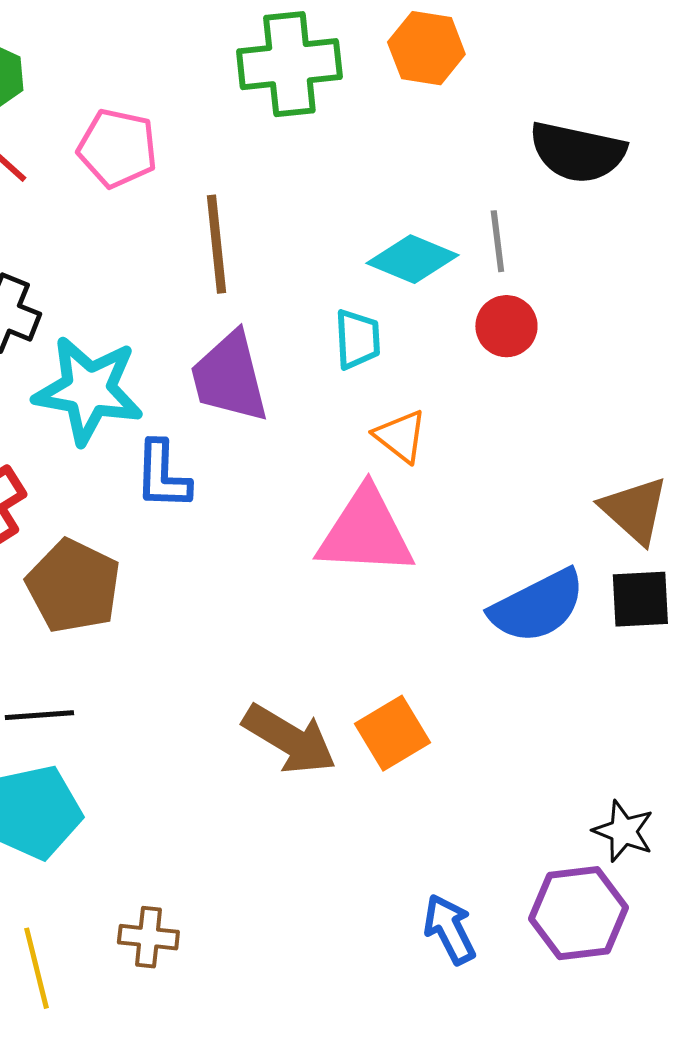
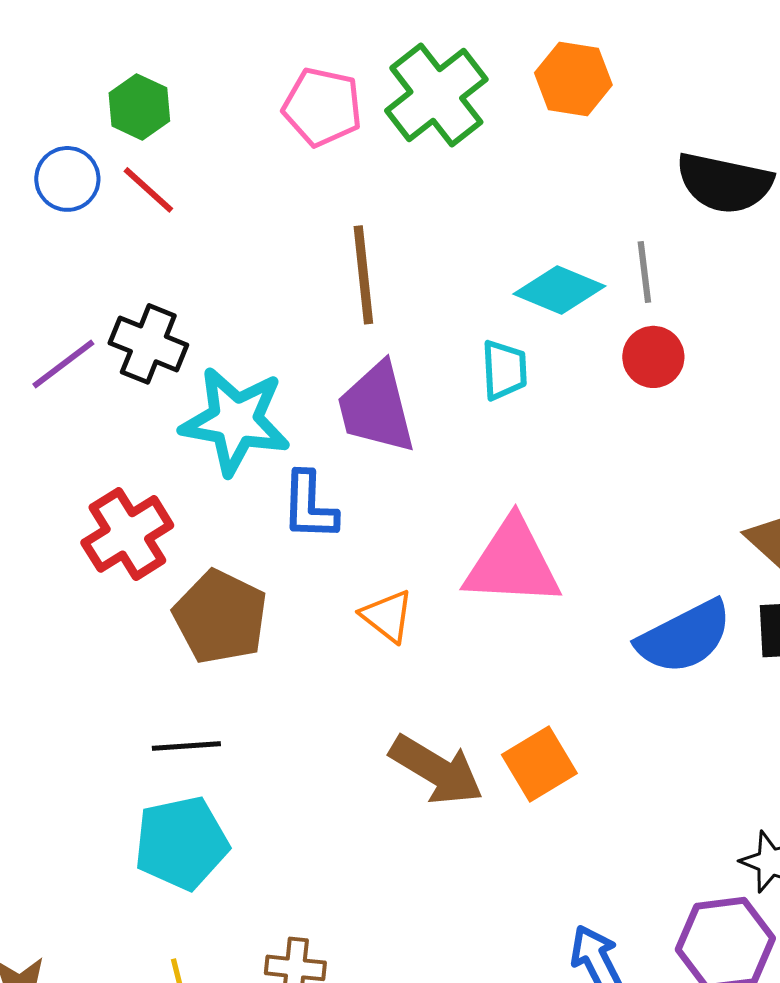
green cross: (289, 64) -> (436, 95), turned -32
pink pentagon: (117, 148) -> (322, 107), moved
orange triangle: (400, 436) -> (387, 616), moved

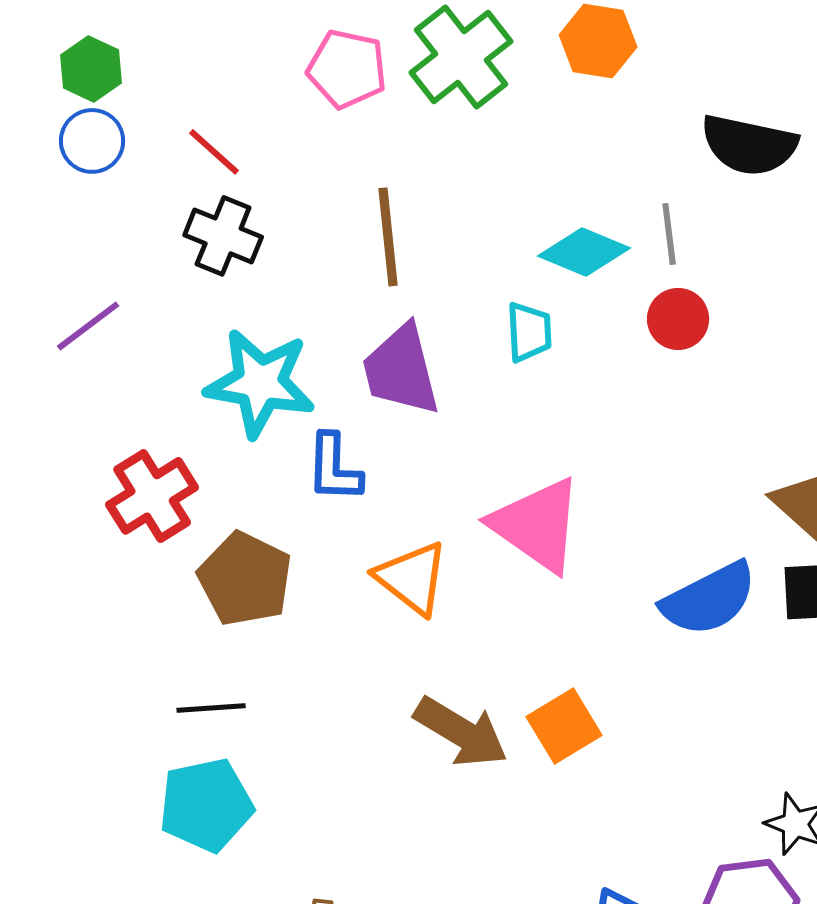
green hexagon: (139, 107) -> (91, 69), moved
red line: (148, 190) -> (214, 152), moved
black cross: (148, 344) -> (223, 236), moved
pink triangle: (512, 563) -> (537, 525), turned 32
orange triangle: (387, 616) -> (412, 578), size x1.4

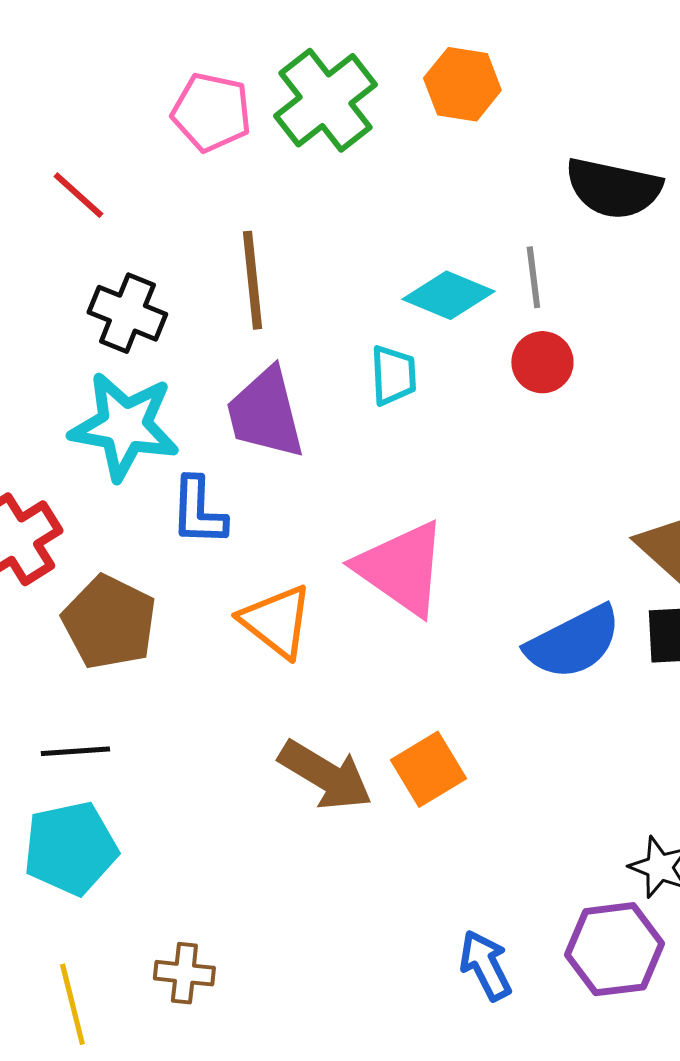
black cross: (223, 236) -> (127, 313), moved

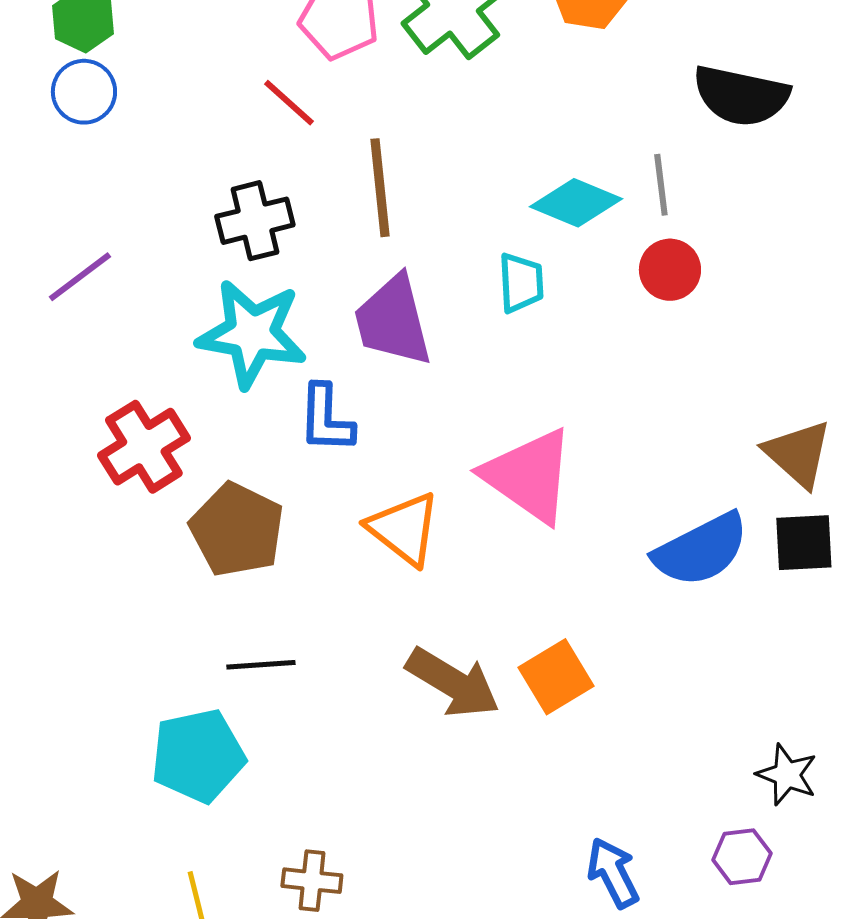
red line: (78, 195) -> (289, 103), moved
black cross: (127, 313) -> (255, 221), turned -36
black line: (75, 751) -> (261, 665), moved
purple hexagon: (614, 949) -> (742, 857), size x0.6

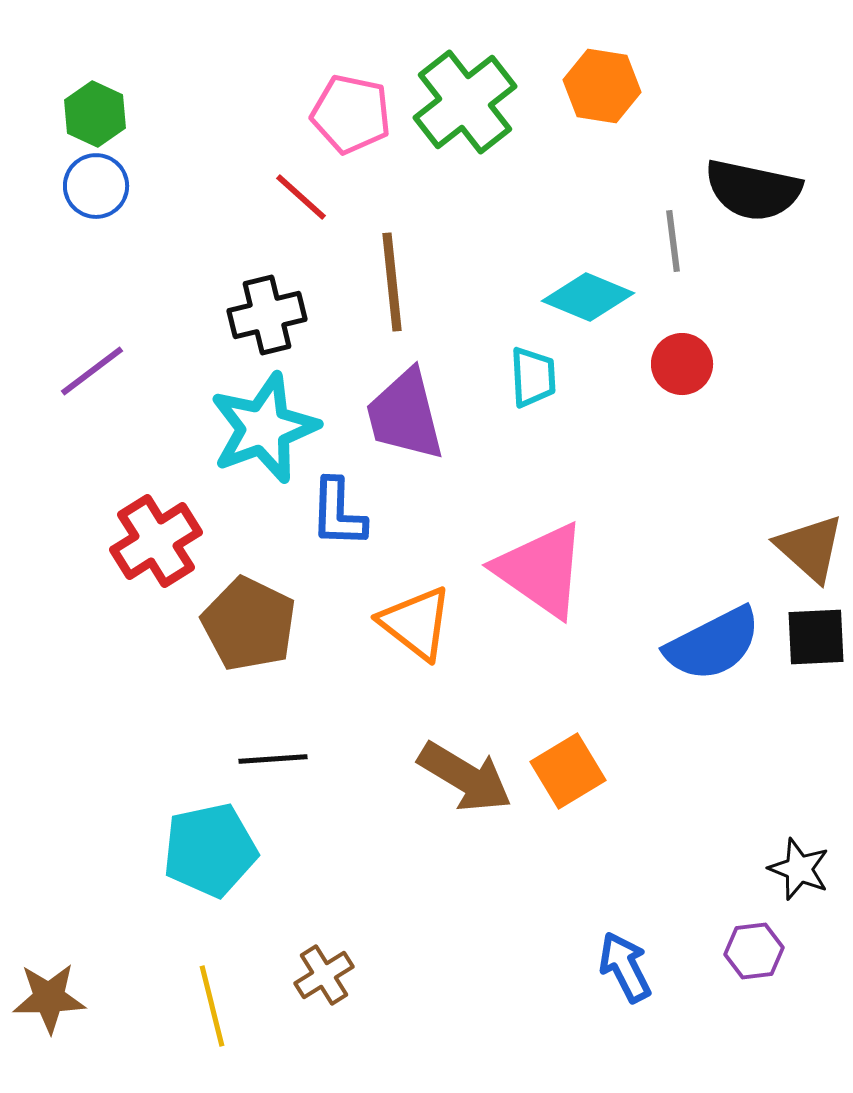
gray line: (661, 185) -> (673, 241), moved
cyan star: (252, 334) -> (264, 428), turned -30
brown cross: (312, 881) -> (324, 975), turned -38

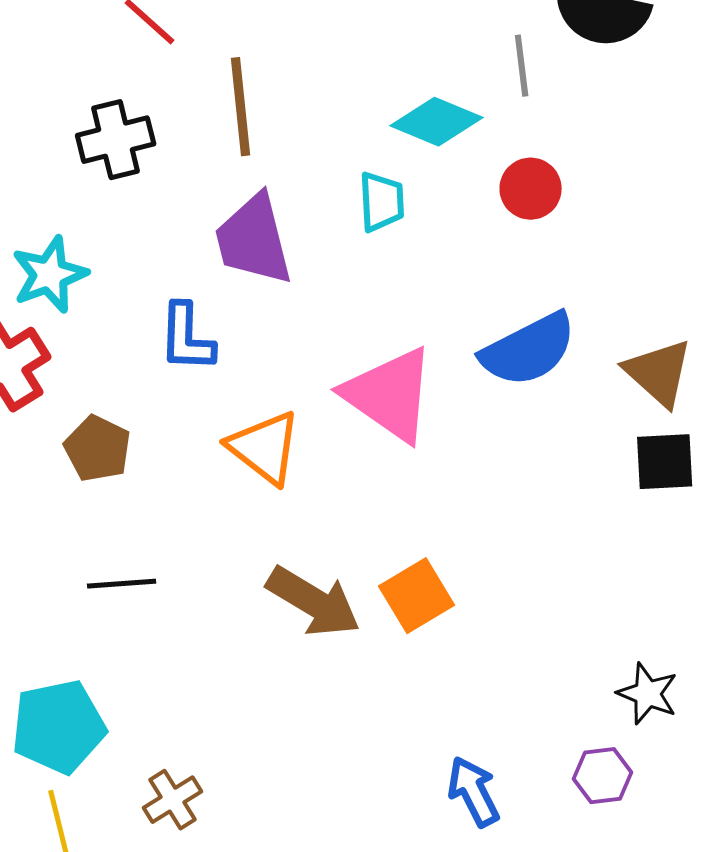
cyan star: (264, 428) -> (50, 275), moved, size x0.7
brown pentagon: (249, 624) -> (98, 449), size x0.7
blue semicircle: (713, 644) -> (529, 350), moved
cyan pentagon: (210, 850) -> (59, 727), moved

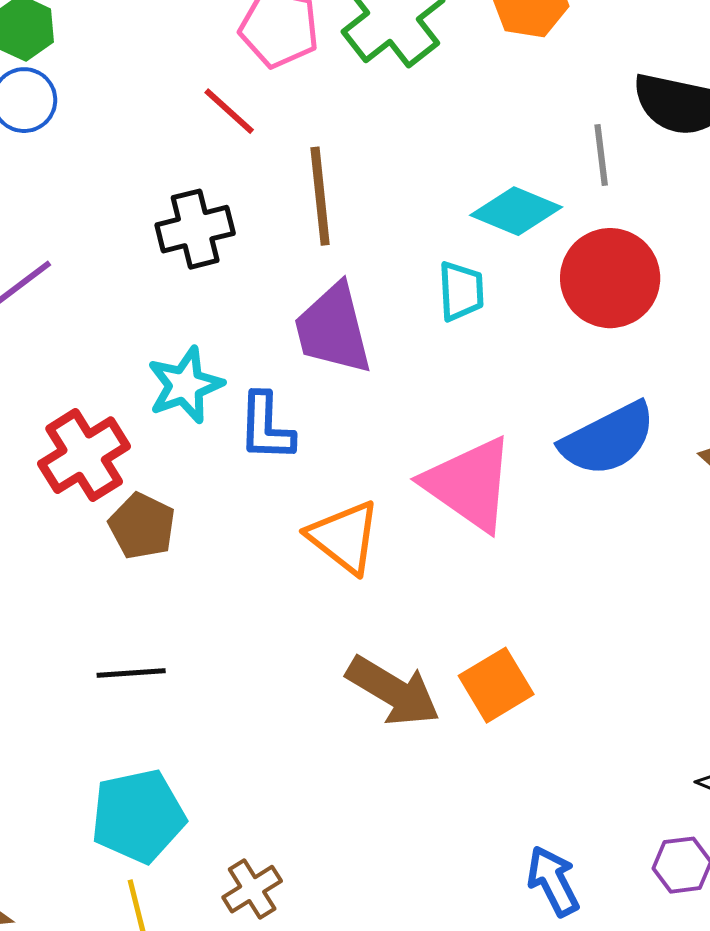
red circle: (531, 189) -> (610, 278), size x1.6
cyan star: (50, 275) -> (185, 385), moved
brown pentagon: (98, 449) -> (142, 526), moved
black line: (122, 584) -> (131, 673), moved

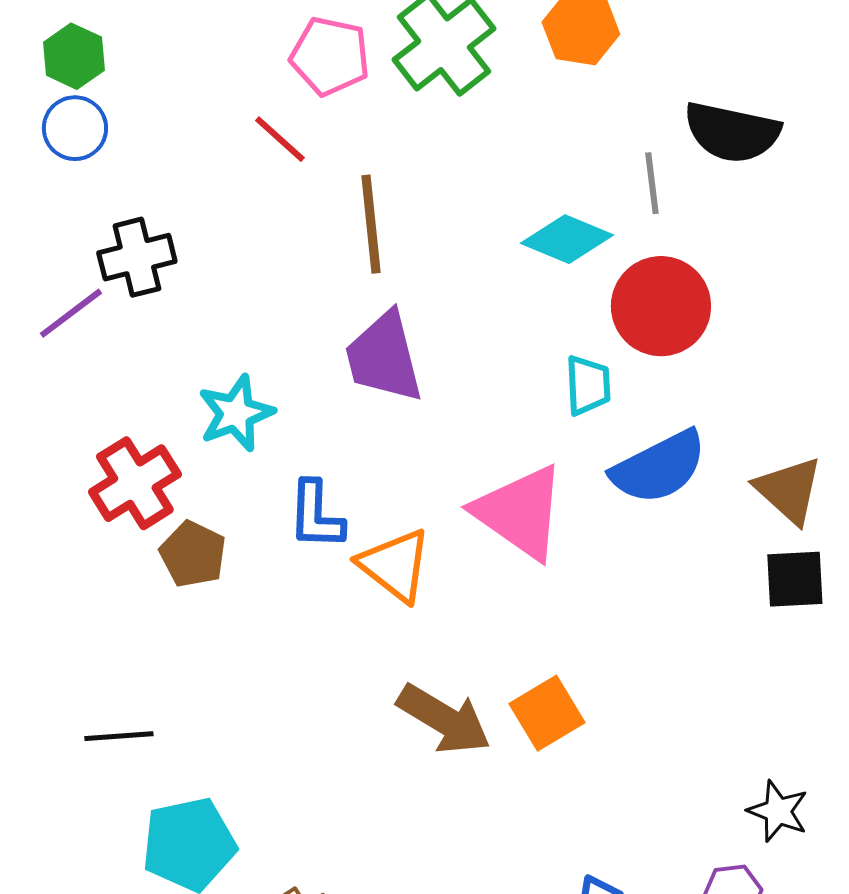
black cross: (195, 229) -> (137, 257), moved
cyan trapezoid: (461, 291) -> (588, 385), moved
blue L-shape: (266, 427) -> (316, 515), moved
black line: (131, 673) -> (119, 736), moved

